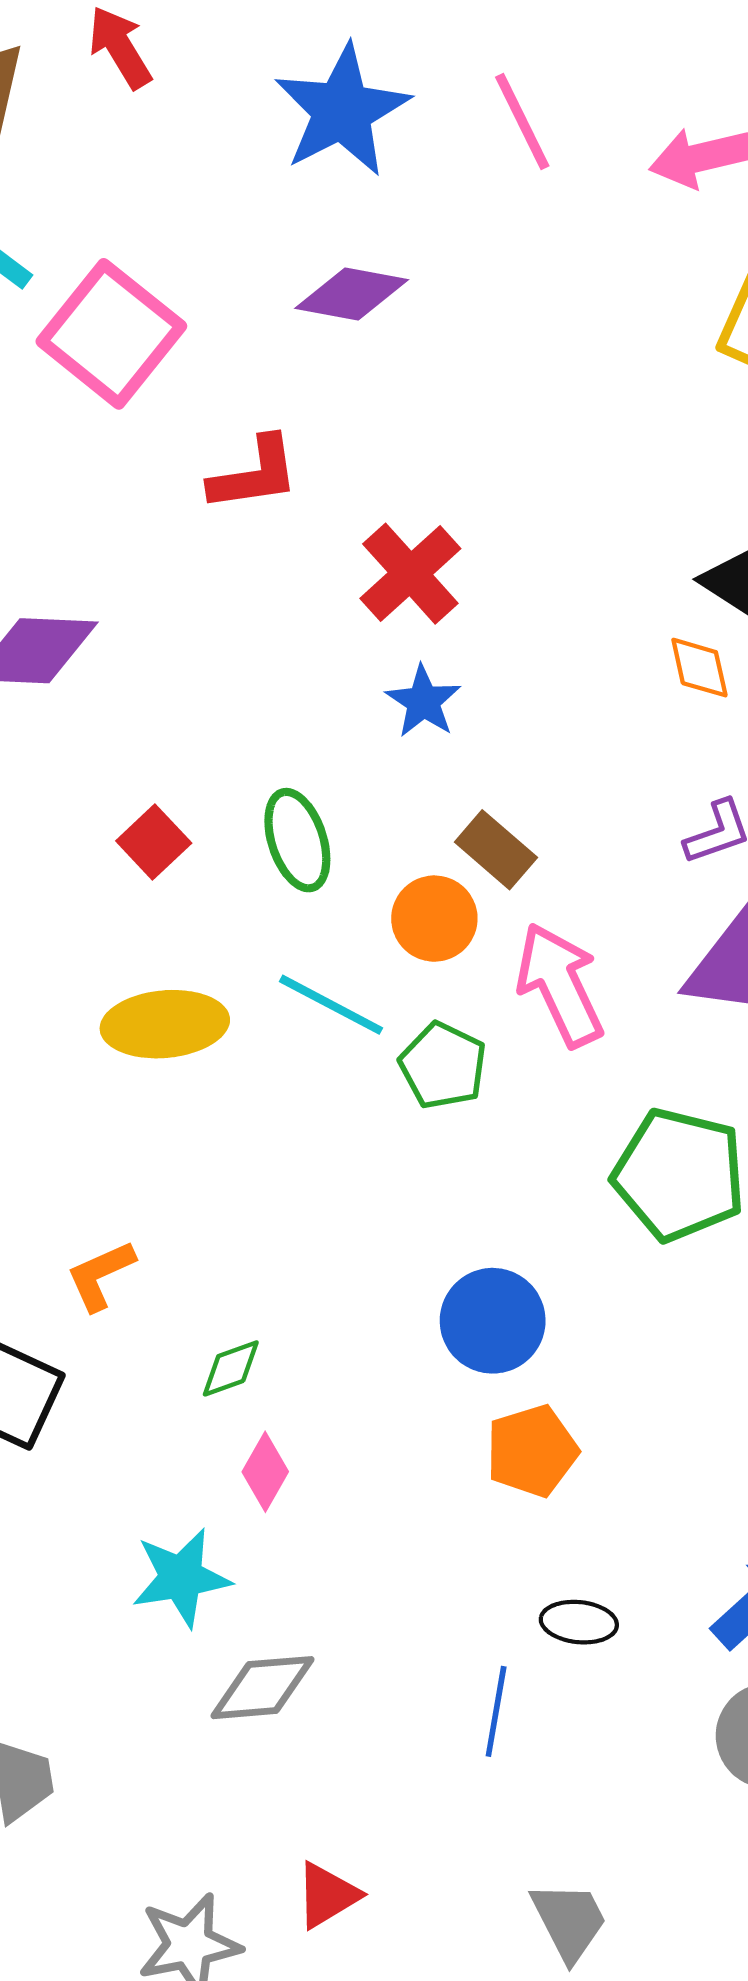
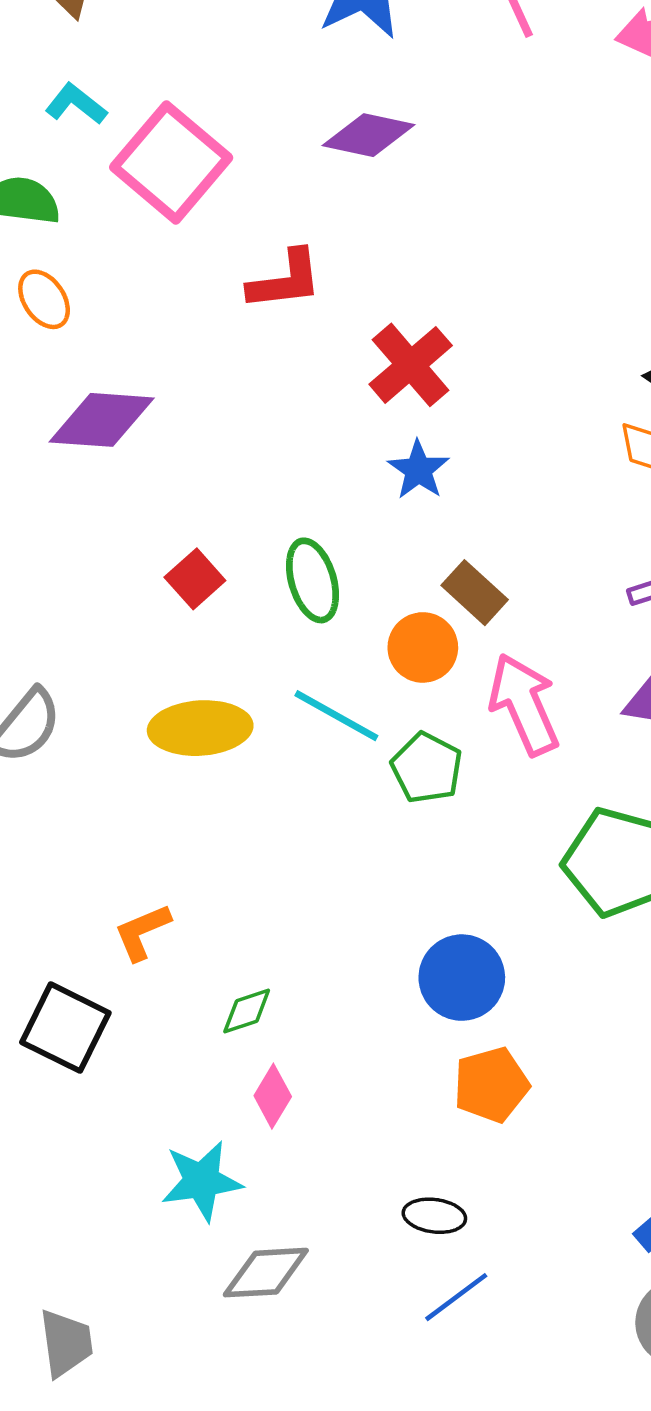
black ellipse: (579, 1622) -> (434, 1216), moved
blue line: (496, 1711) -> (456, 1297), turned 42

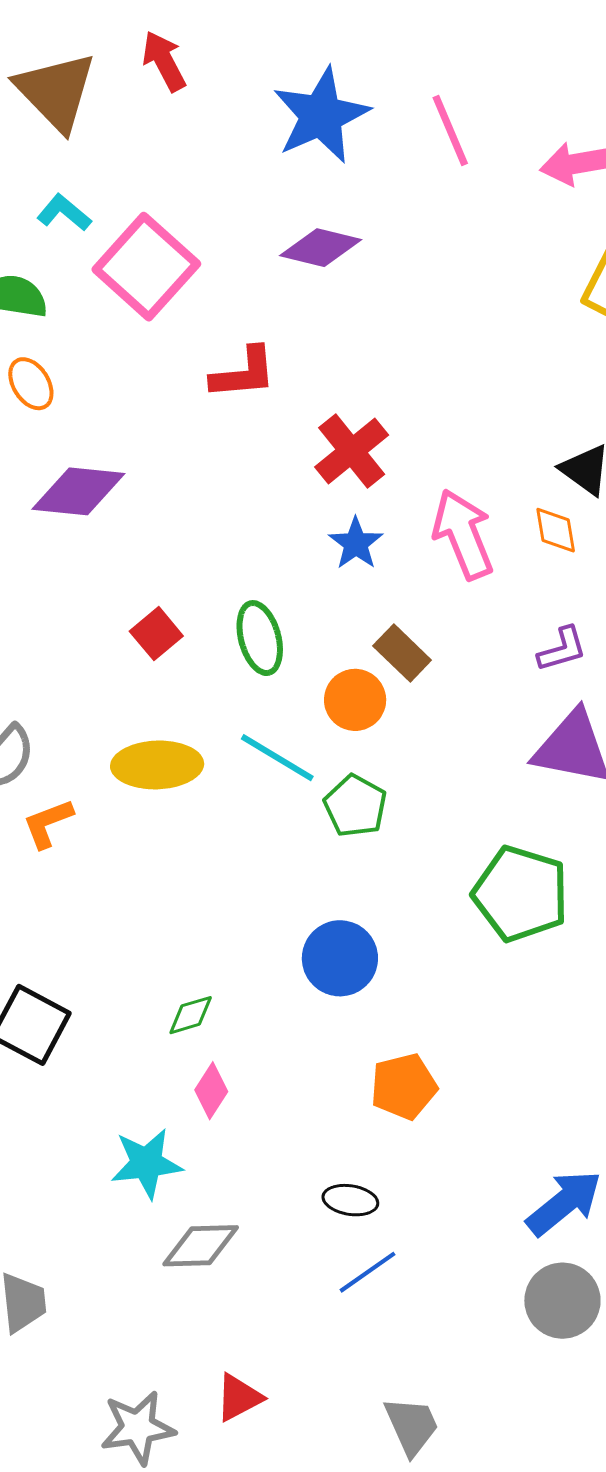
pink arrow: (524, 704) -> (463, 534), moved
orange L-shape: (142, 932) -> (48, 823), moved
blue circle: (462, 978) -> (340, 958), moved

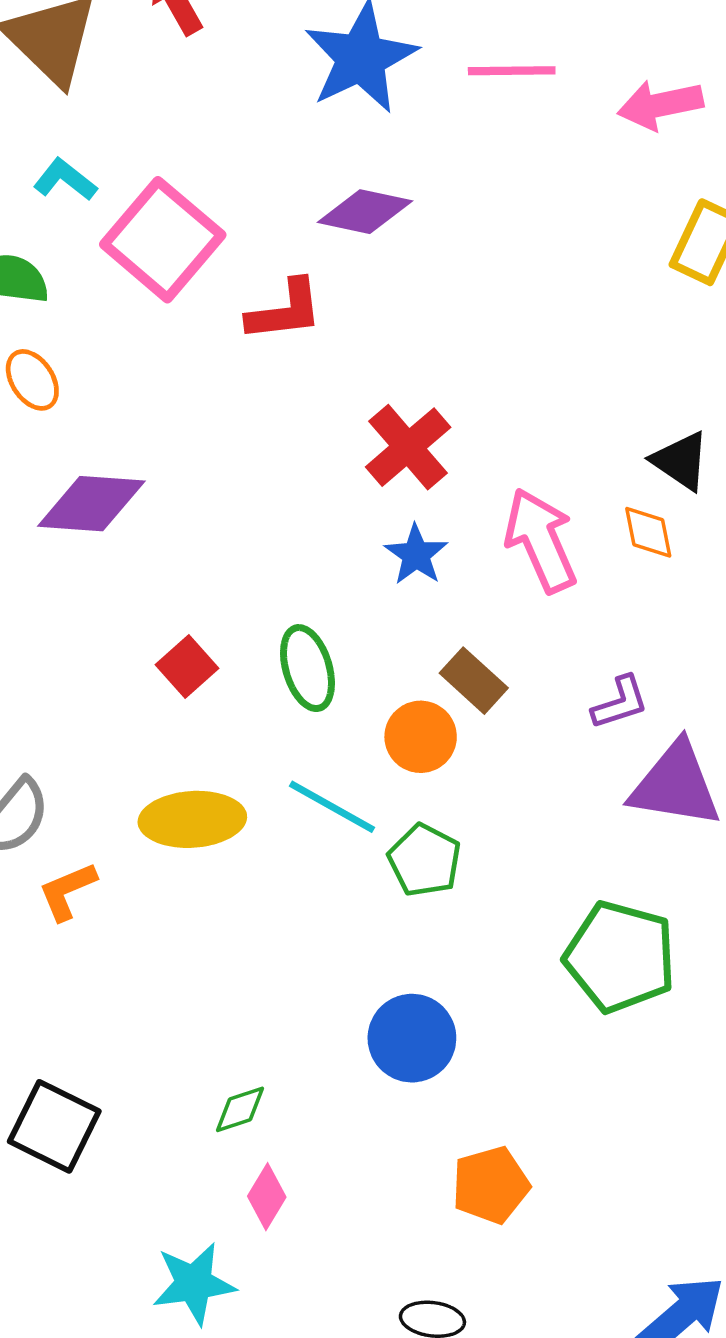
pink line: (450, 131) -> (512, 71), turned -66
red L-shape: (243, 373) -> (285, 311), moved
purple L-shape: (562, 649) -> (620, 703), moved

